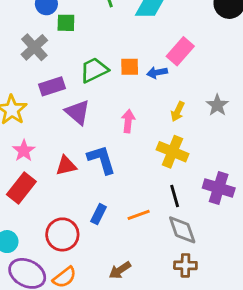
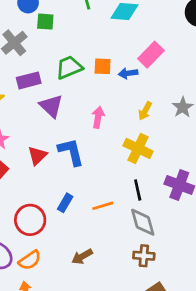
red triangle: (66, 166) -> (37, 156), turned -35

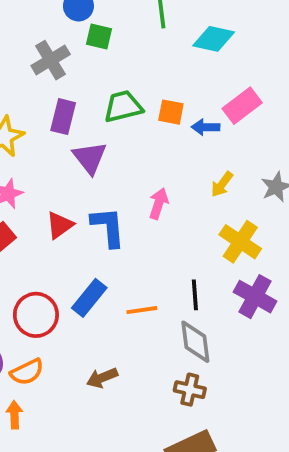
purple rectangle: (29, 80) -> (63, 117), turned -70
pink arrow: (98, 117) -> (159, 204), moved
yellow cross: (138, 148) -> (240, 242), moved
blue rectangle: (65, 203) -> (89, 298), size x1.4

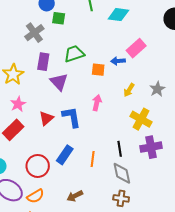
orange square: (171, 112) -> (98, 70), moved
purple cross: (255, 297) -> (151, 147), turned -35
orange line: (142, 310) -> (93, 159), turned -70

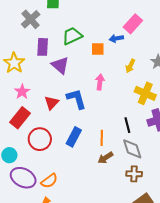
red circle: (38, 166) -> (40, 139), moved
brown arrow: (75, 196) -> (105, 158), moved

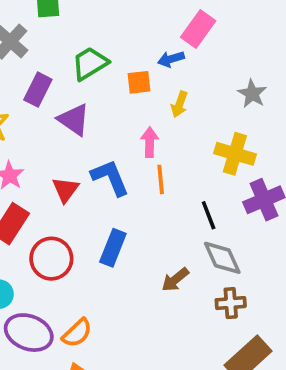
purple rectangle: (43, 47) -> (38, 90), turned 30
yellow arrow: (130, 66) -> (179, 104), moved
orange line: (102, 138) -> (161, 179), moved

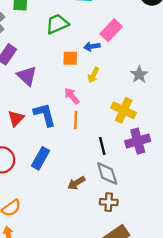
green trapezoid: (90, 63) -> (57, 24), moved
pink arrow: (150, 142) -> (72, 96), turned -48

